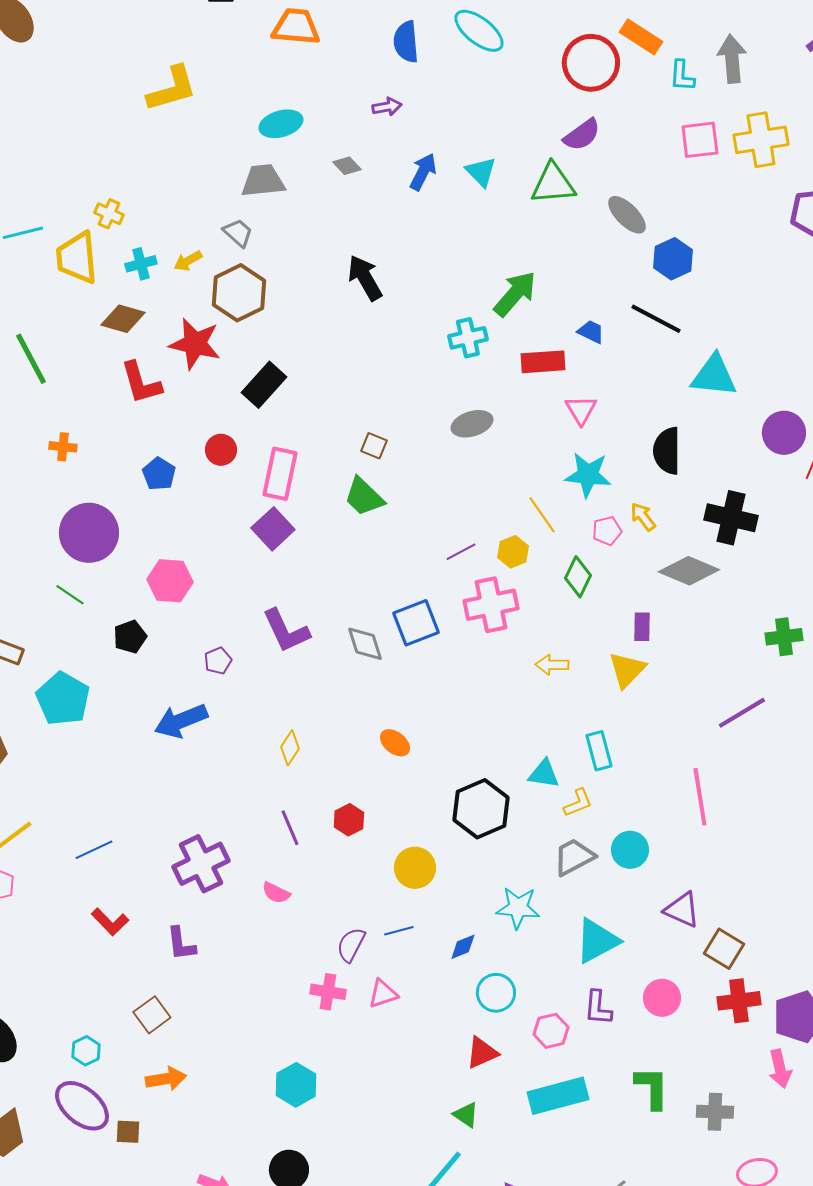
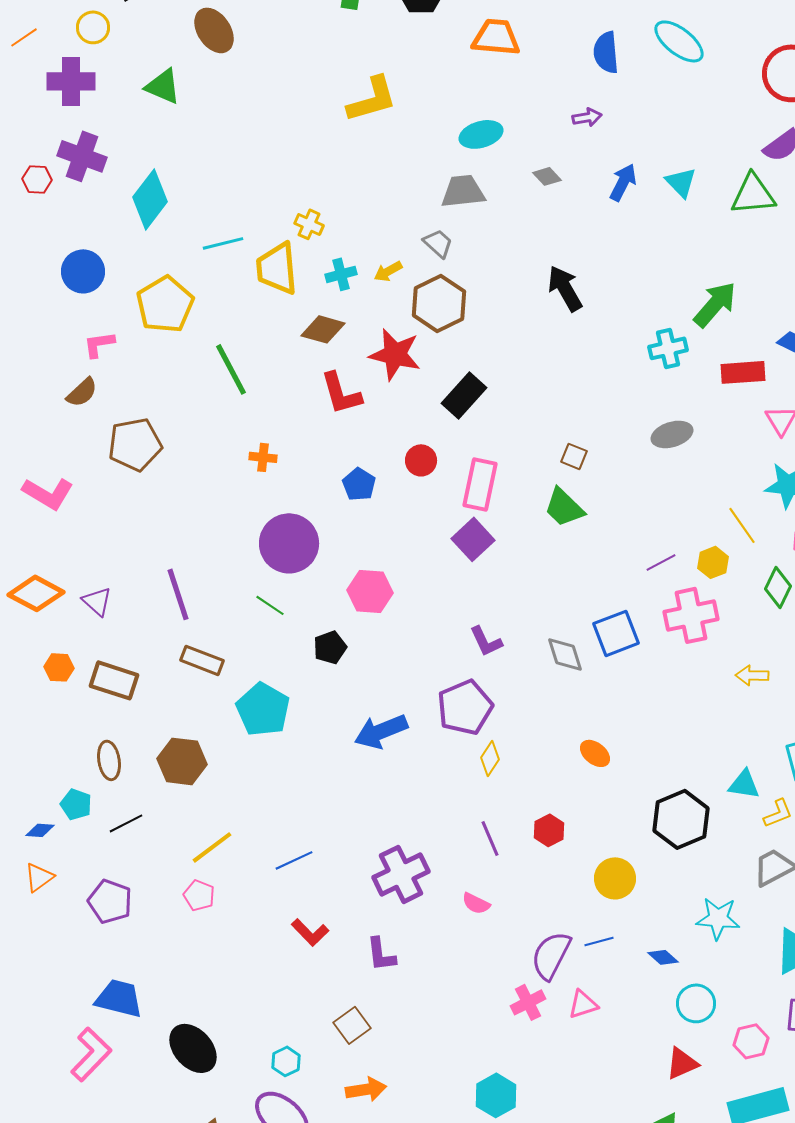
purple L-shape: (286, 631) -> (486, 641), size x0.7
purple pentagon: (218, 661) -> (465, 707), moved, size x2.0
purple semicircle: (351, 945) -> (551, 955), size x1.4
blue diamond: (463, 947) -> (663, 957), turned 64
pink cross: (328, 992) -> (528, 1002), turned -36

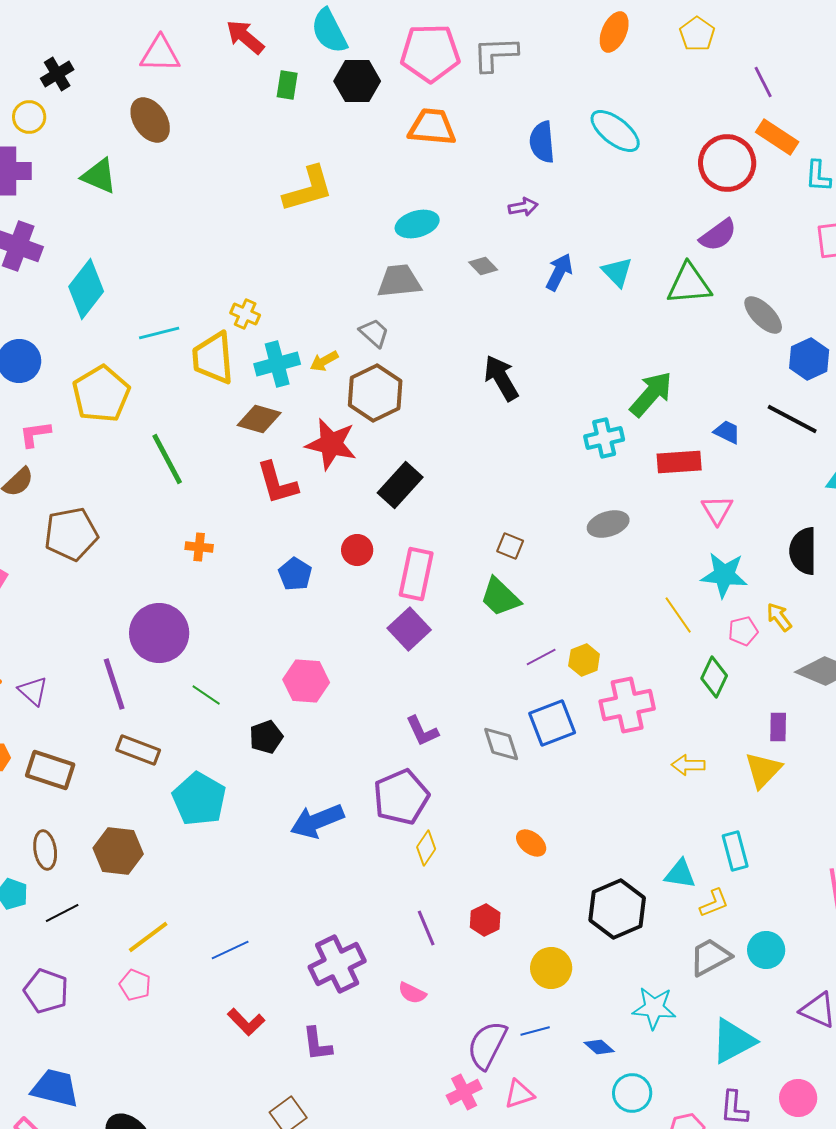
cyan cross: (341, 274) -> (277, 364), size x1.4
purple circle: (289, 543) -> (159, 633), moved
purple line: (661, 562) -> (541, 657), moved
yellow hexagon: (713, 562) -> (584, 660), moved

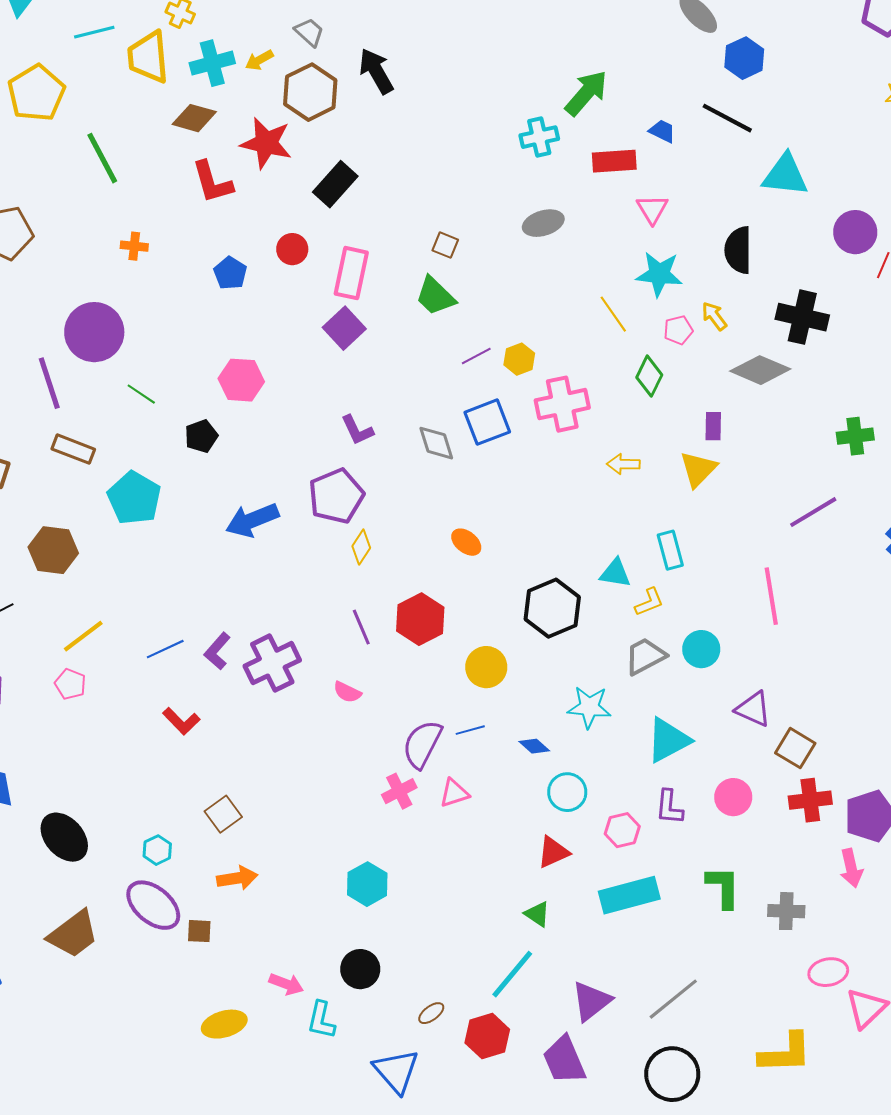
black arrow: (501, 378) -> (376, 71), moved
red hexagon: (485, 920) -> (420, 619), size x1.6
purple L-shape: (317, 1044) -> (217, 651), moved, turned 48

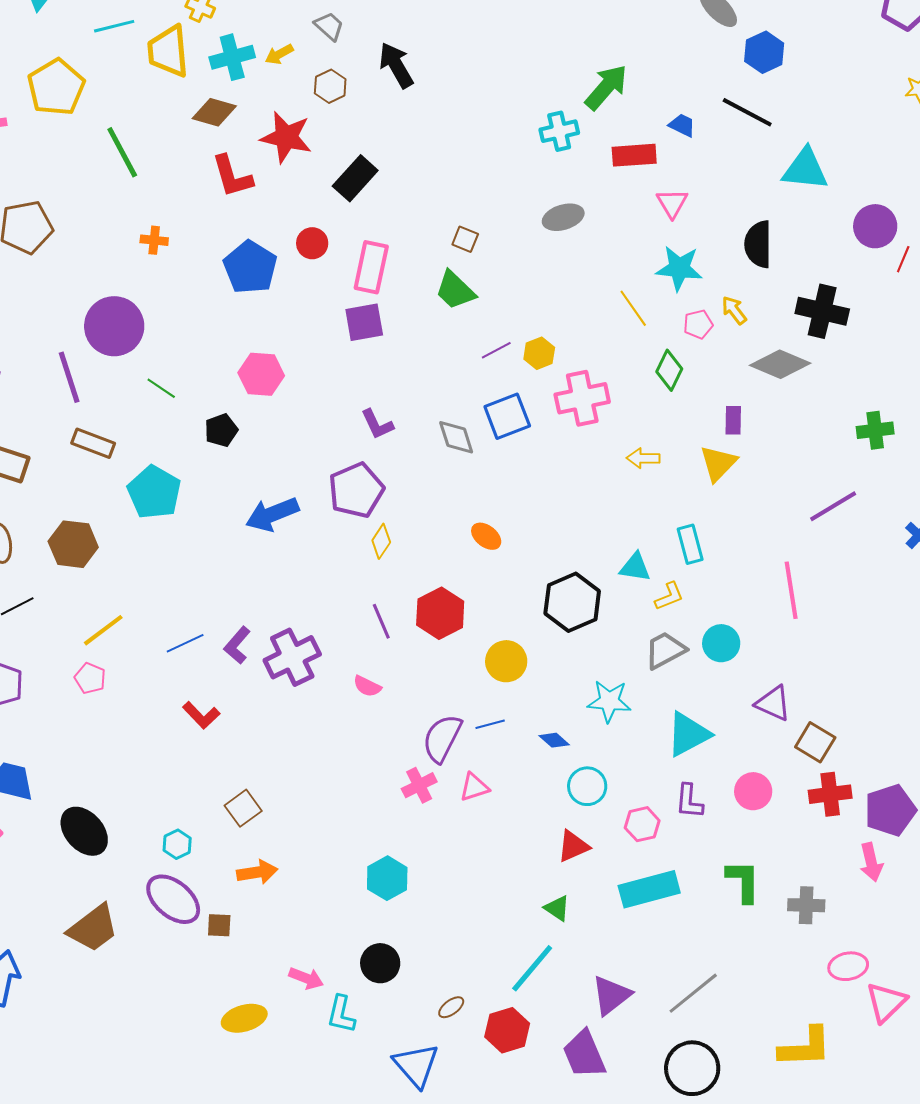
brown hexagon: (310, 92) -> (330, 86), size x0.6
blue pentagon: (230, 273) -> (250, 267), size x1.6
purple square: (344, 328) -> (364, 322), turned 33

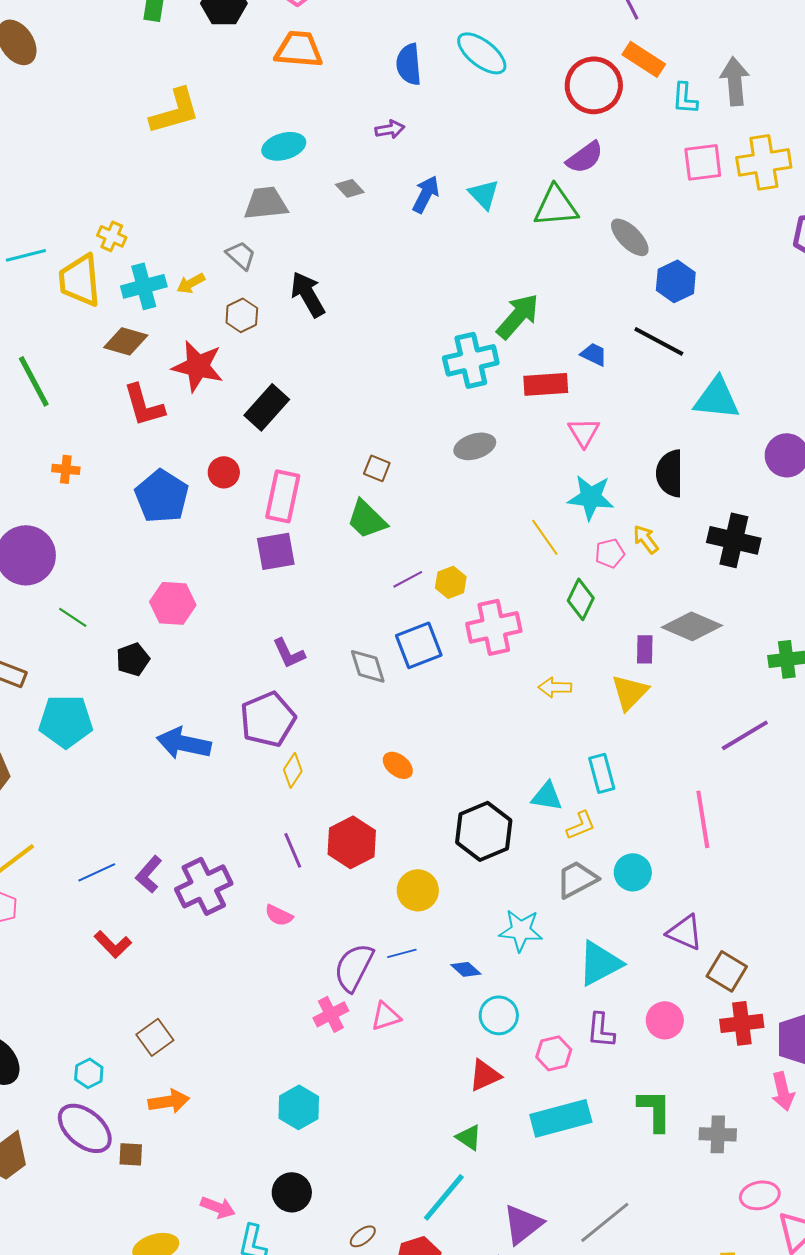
cyan cross: (559, 131) -> (471, 360), size x1.4
gray diamond: (780, 364) -> (692, 626), moved
cyan pentagon: (154, 492) -> (66, 721), turned -30
blue arrow: (272, 514) -> (184, 743), turned 34

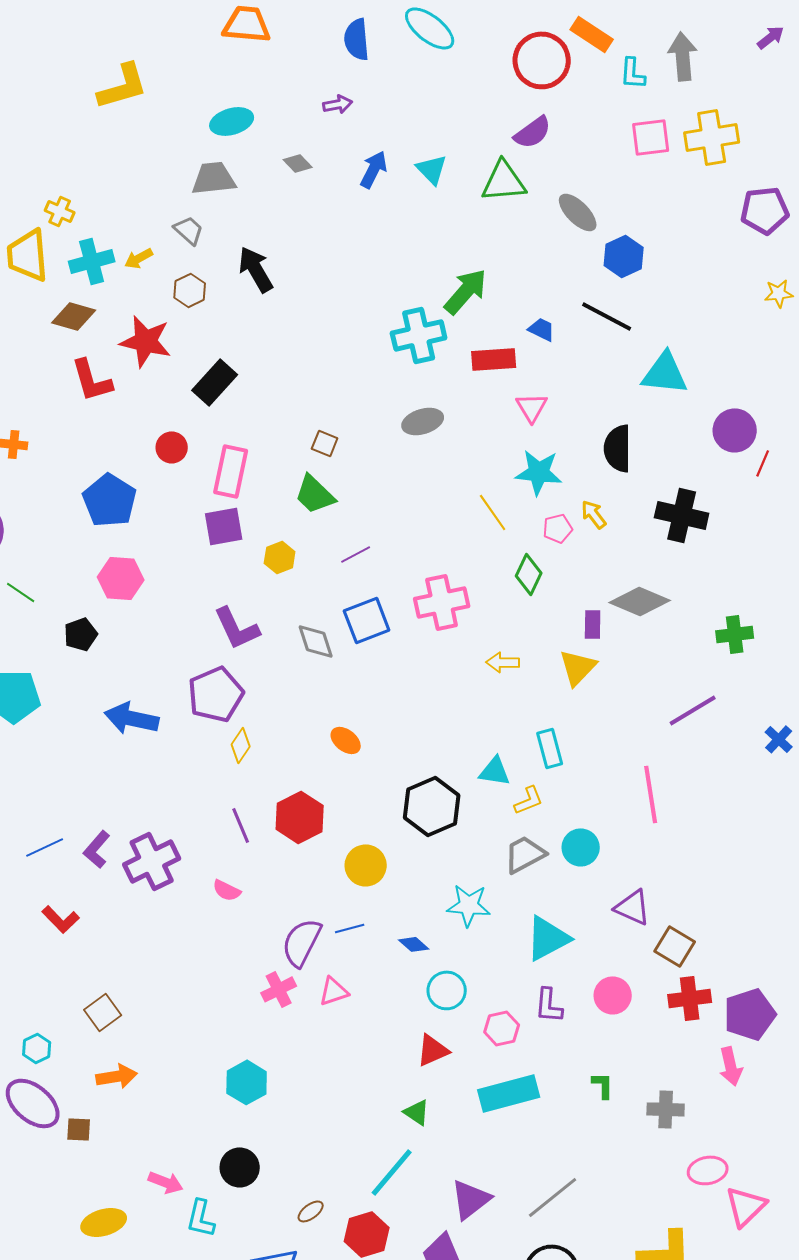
blue pentagon: (162, 496) -> (110, 500), moved
yellow hexagon: (451, 582) -> (280, 557), moved
purple L-shape: (289, 653) -> (237, 628), size x1.4
green L-shape: (655, 1110) -> (603, 1085), size x0.6

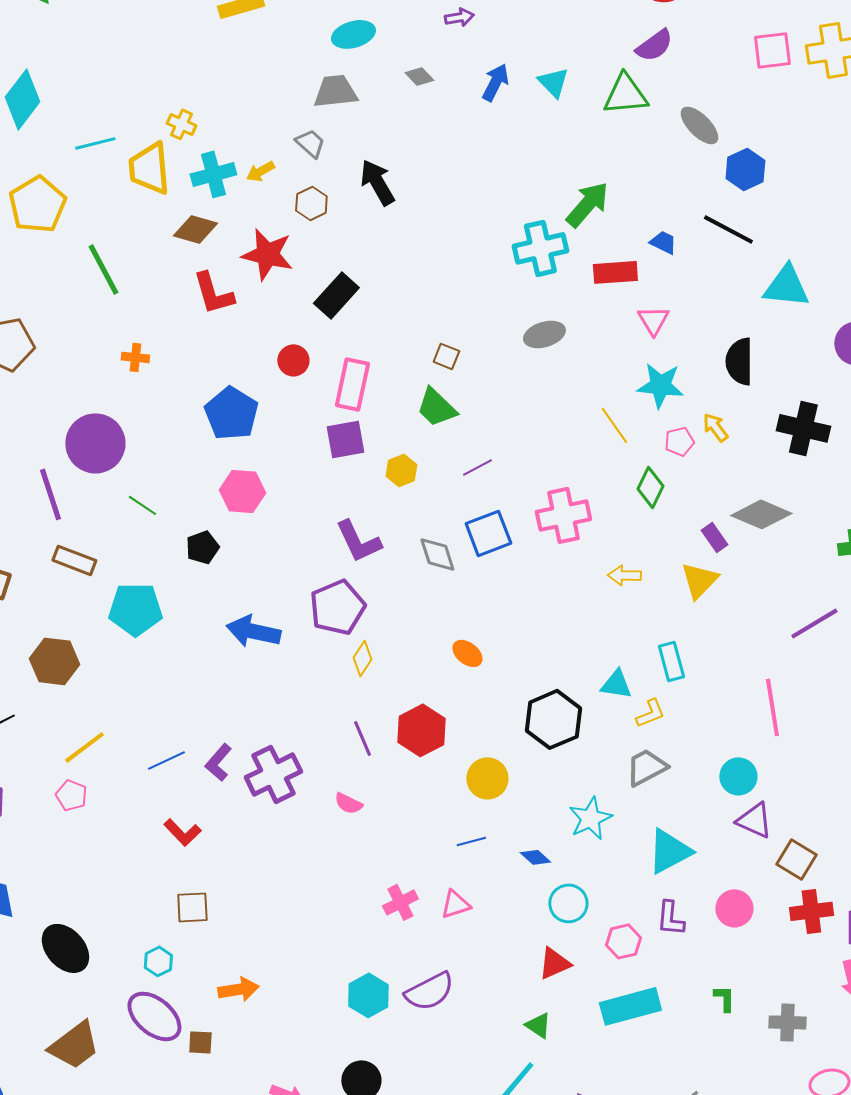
purple rectangle: (593, 624) -> (714, 537), turned -36
cyan circle: (581, 847) -> (738, 776), moved
cyan star: (469, 905) -> (590, 818), turned -30
purple semicircle: (302, 942) -> (429, 991), moved, turned -144
brown square: (103, 1012) -> (192, 907), moved, turned 33

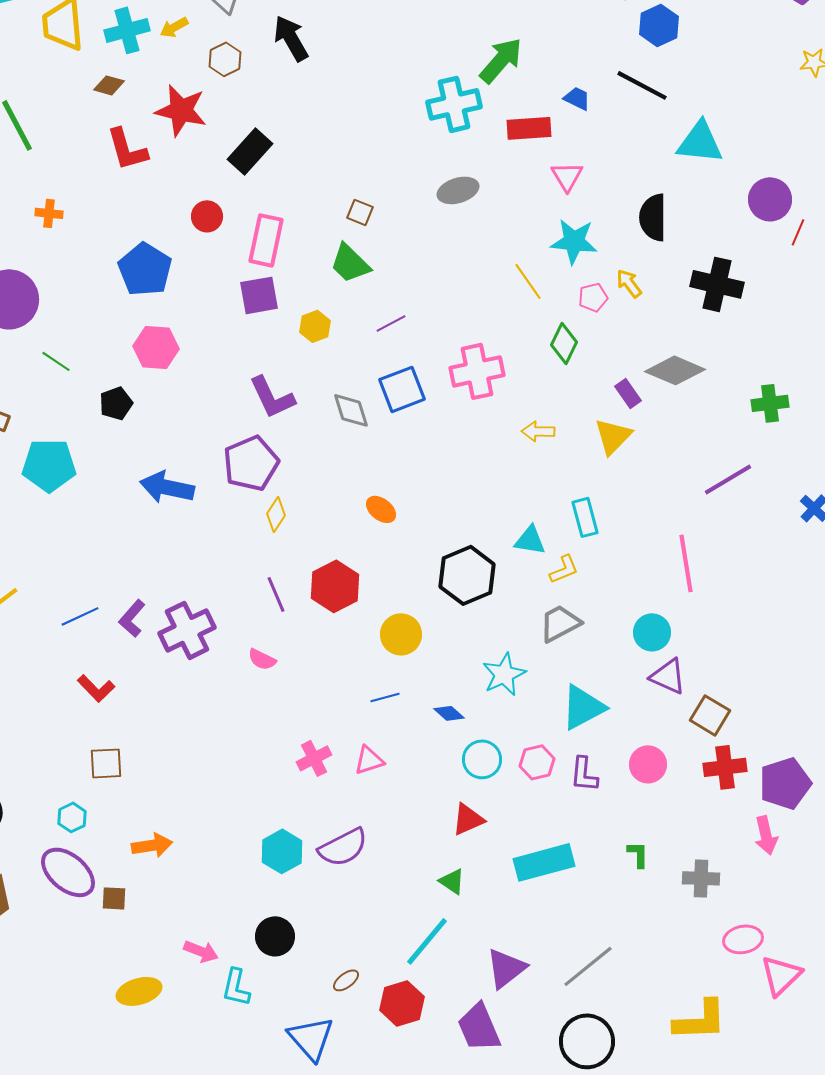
brown diamond: (195, 229) -> (109, 85), size x0.7
pink hexagon: (623, 941) -> (537, 762), moved

